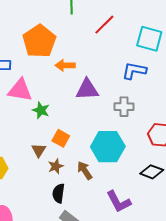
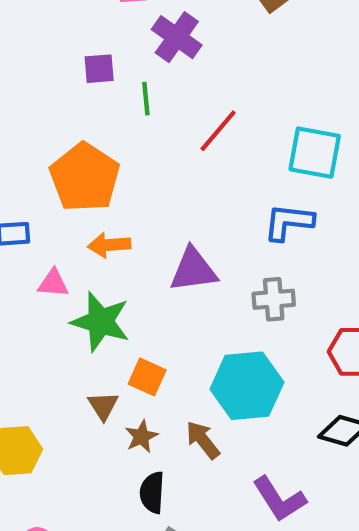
orange arrow: (65, 65) -> (109, 245), moved
pink triangle: (20, 90) -> (53, 283), size x0.6
green star: (41, 110) -> (101, 322), size x1.6

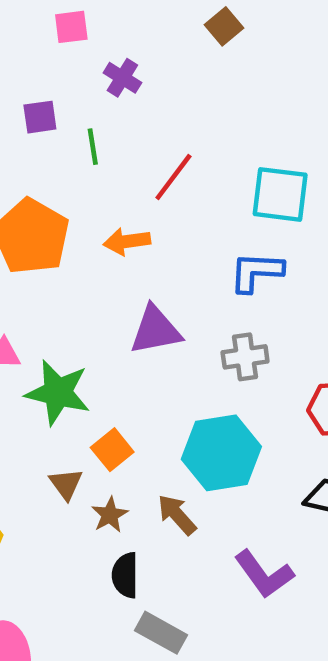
purple cross: (177, 37) -> (122, 78), size x0.7
orange arrow: (109, 245) -> (127, 241), moved
orange square: (147, 377) -> (112, 450), turned 30

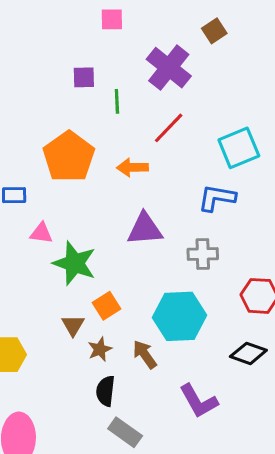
purple cross: (122, 78) -> (169, 68), moved, size x1.8
cyan square: (280, 194) -> (239, 148), turned -36

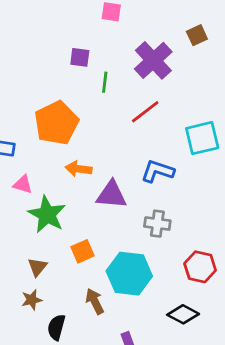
orange arrow: (133, 167) -> (79, 169), moved
blue L-shape: (217, 198) -> (158, 171), moved
orange square: (106, 306) -> (82, 251), moved
brown star: (100, 349) -> (32, 300), moved

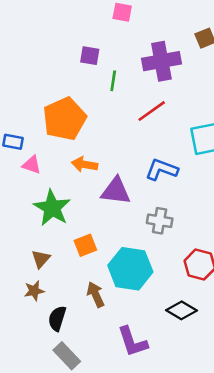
purple cross: (153, 60) -> (161, 61), turned 30
pink triangle: (23, 184) -> (32, 165), moved

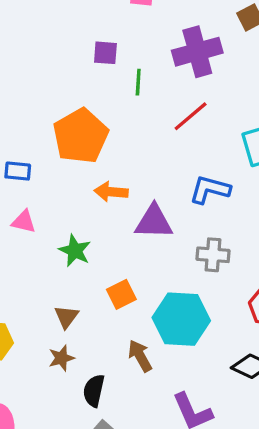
pink triangle: (32, 165) -> (24, 222), moved
green star: (52, 208) -> (75, 251), size x0.7

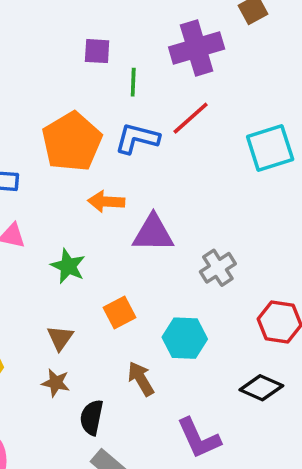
blue L-shape: (210, 190) -> (137, 138), moved
gray cross: (213, 255) -> (218, 268), turned -36
cyan hexagon: (181, 319) -> (185, 338), size x0.7
brown star: (61, 358) -> (56, 383), turned 30

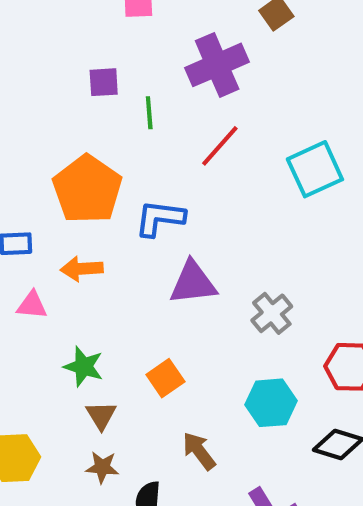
blue L-shape: (137, 138) -> (160, 218), moved
orange arrow: (106, 202) -> (82, 269), moved
green star: (68, 266) -> (84, 366), moved
cyan hexagon: (185, 338) -> (271, 403), moved

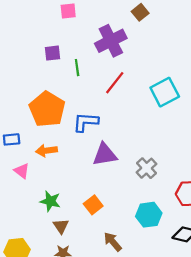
pink triangle: (32, 305) -> (22, 171), turned 35

